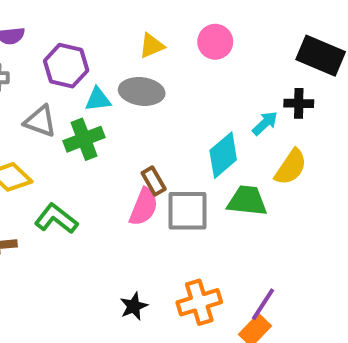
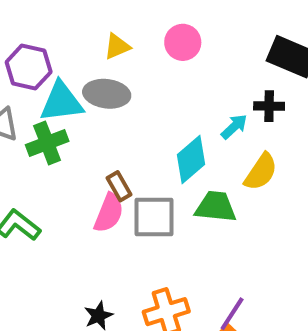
cyan triangle: (98, 99) -> (61, 102), size x1.6

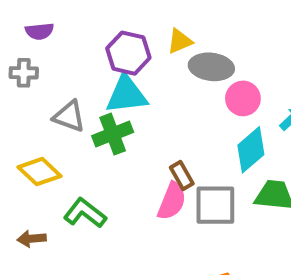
pink circle: (183, 42) -> (243, 98), moved
purple hexagon: (29, 67) -> (128, 53), moved
gray ellipse: (107, 94) -> (211, 67), moved

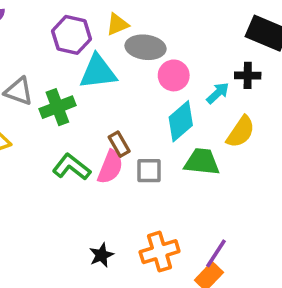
cyan triangle: (126, 95) -> (98, 72), moved
gray square: (215, 205) -> (149, 171), size x0.7
green L-shape: (85, 213) -> (72, 167), moved

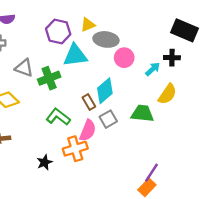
cyan diamond: (181, 121) -> (105, 91), moved
pink semicircle: (110, 167) -> (88, 130), moved
gray square: (149, 171) -> (108, 119), turned -30
orange cross: (160, 252) -> (75, 149), moved
black star: (101, 255) -> (45, 162), moved

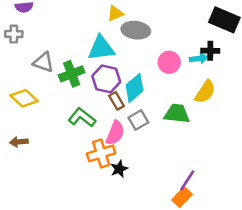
purple hexagon: (58, 31) -> (106, 79), moved
pink circle: (124, 58) -> (169, 62), moved
cyan arrow: (153, 69) -> (199, 58), moved, turned 35
black star: (45, 162) -> (119, 169), moved

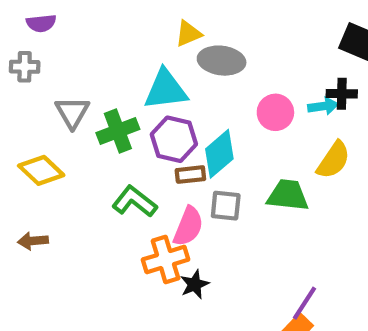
gray triangle: (43, 62) -> (72, 112), turned 40
brown rectangle: (117, 101) -> (190, 175), turned -66
gray square: (138, 120) -> (226, 206), turned 36

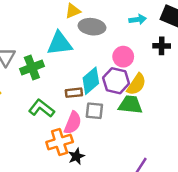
cyan arrow: (323, 106) -> (138, 19), moved
purple hexagon: (174, 139) -> (116, 81), moved
yellow semicircle: (333, 160) -> (136, 84), moved

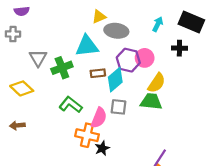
cyan arrow: (138, 19) -> (158, 24), turned -56
purple hexagon: (116, 81) -> (128, 60), moved
brown rectangle: (74, 93) -> (98, 73), moved
orange cross: (60, 142) -> (87, 135), turned 30

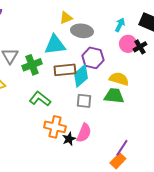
black cross: (179, 48) -> (140, 47), turned -32
pink circle: (145, 58) -> (128, 44), moved
brown rectangle: (98, 73) -> (65, 70), size x1.5
yellow semicircle: (157, 83) -> (119, 79), turned -108
pink semicircle: (99, 118) -> (84, 133), moved

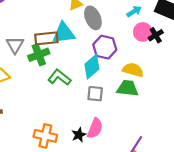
cyan arrow: (120, 25) -> (134, 11), turned 32
gray ellipse: (82, 31) -> (93, 18), turned 60
brown rectangle: (65, 70) -> (46, 38), moved
green L-shape: (40, 99) -> (59, 77), moved
orange cross: (55, 127) -> (45, 136), moved

